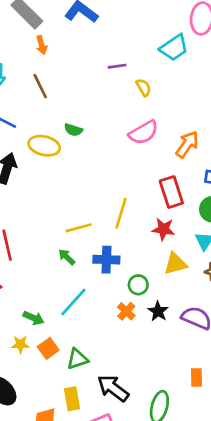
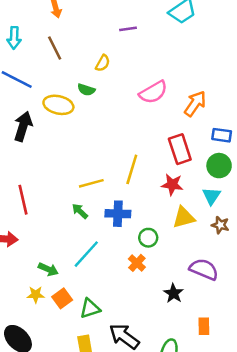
yellow semicircle: (144, 87) -> (103, 63), moved, turned 60
black star: (158, 311) -> (174, 293), moved

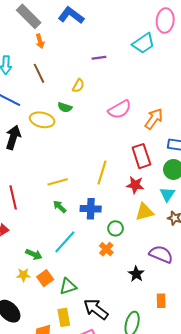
yellow line: (91, 183) -> (58, 182), moved

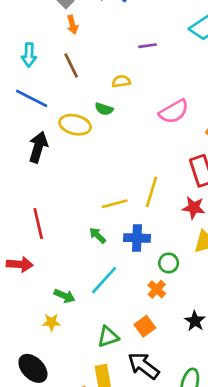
yellow semicircle: (78, 86) -> (121, 81), turned -128
yellow line: (58, 182) -> (115, 204), moved
orange square: (45, 278) -> (145, 326), moved

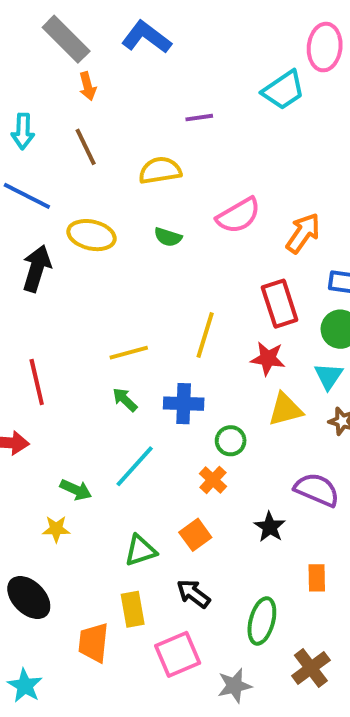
yellow semicircle: (121, 81) -> (160, 170), size x1.5
green semicircle: (104, 109) -> (168, 237), moved
yellow line: (115, 204) -> (129, 353), moved
black arrow: (144, 366) -> (193, 594), size x0.7

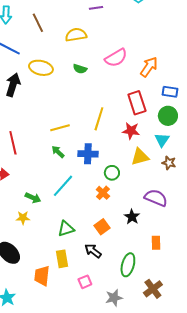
orange square: (195, 535) -> (102, 227), moved
pink square: (178, 654) -> (85, 282), size x0.6

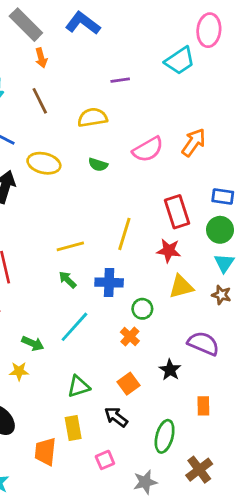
orange arrow: (149, 67) -> (194, 142), moved
cyan triangle: (162, 140) -> (224, 263), moved

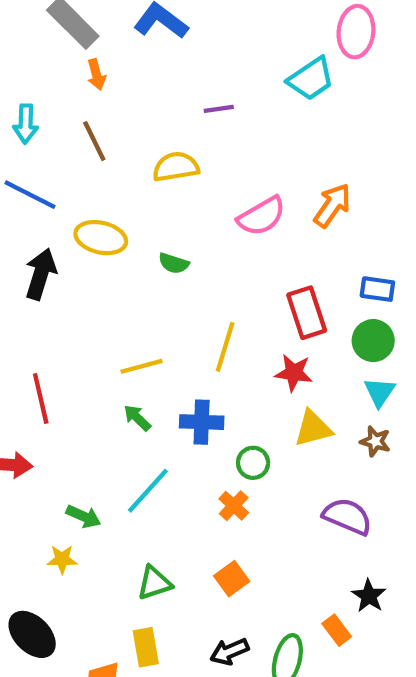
green semicircle: (98, 165) -> (174, 263), moved
black star: (170, 370) -> (369, 596), moved
orange rectangle: (203, 406) -> (337, 630), moved, turned -36
black arrow: (116, 417) -> (229, 652), moved, turned -60

